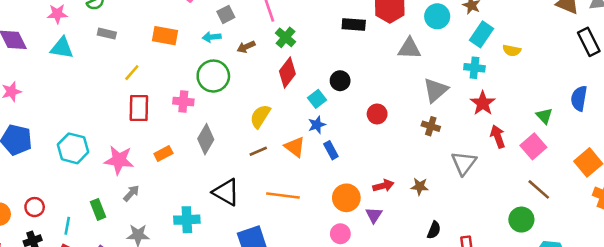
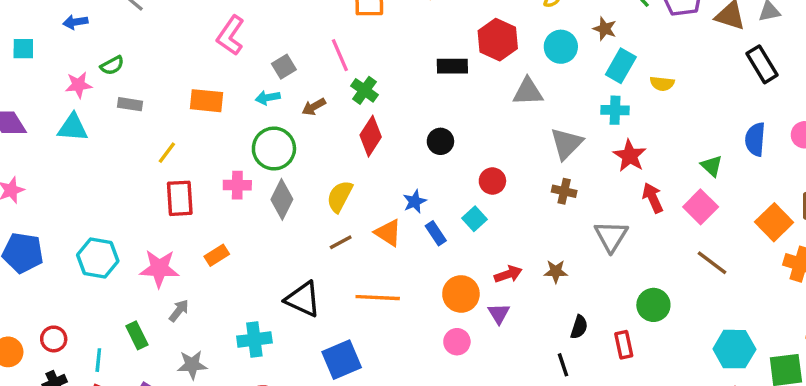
pink star: (57, 14) -> (79, 85), moved
cyan square: (317, 99) -> (475, 219), moved
gray diamond: (206, 139) -> (282, 199), moved
green circle: (521, 220) -> (653, 305), moved

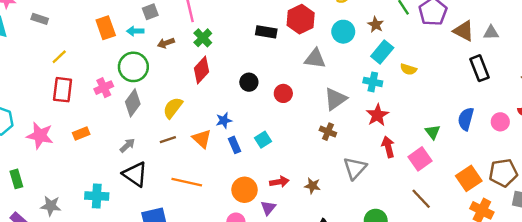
orange rectangle: (206, 101) -> (106, 28), moved, turned 55
red circle: (492, 181) -> (283, 93), moved
pink cross: (237, 185) -> (104, 88), turned -36
gray arrow: (179, 311) -> (127, 145), moved

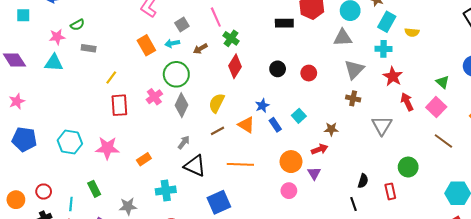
gray triangle: (315, 59) -> (343, 38), moved
orange rectangle: (81, 133) -> (144, 159), moved
brown star: (312, 186) -> (331, 129), moved

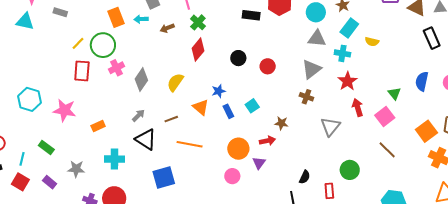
gray triangle: (343, 38) -> (317, 39), moved
green circle: (176, 74) -> (103, 45), moved
brown line: (218, 131) -> (171, 119), moved
green rectangle: (94, 189) -> (46, 148), turned -35

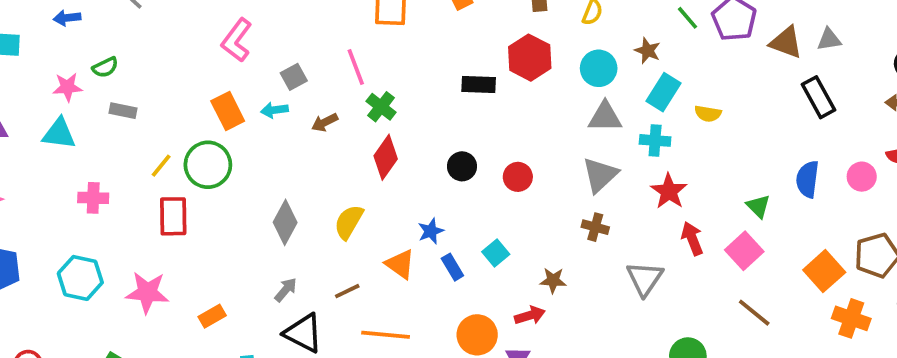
pink cross: (117, 68) -> (93, 198), moved, turned 35

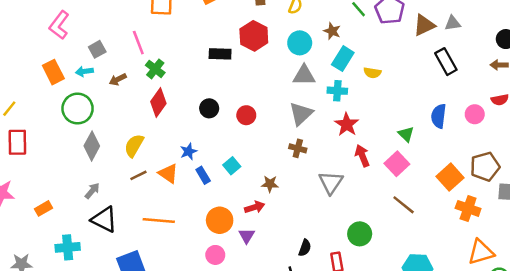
brown triangle: (786, 42) -> (424, 25), turned -45
green circle: (208, 165) -> (78, 109), moved
brown line: (347, 291) -> (138, 175), moved

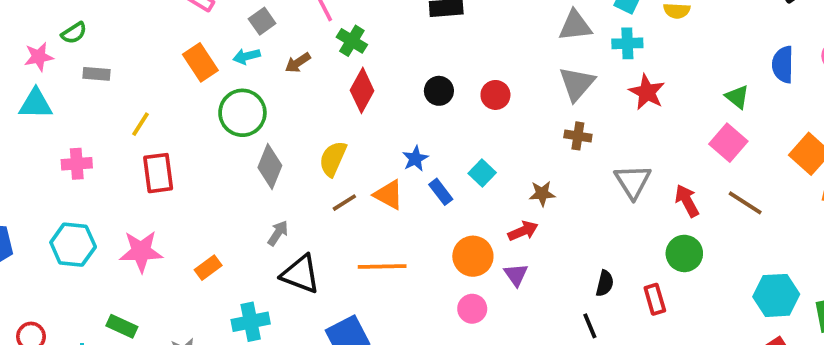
red arrow: (362, 156) -> (687, 201), moved

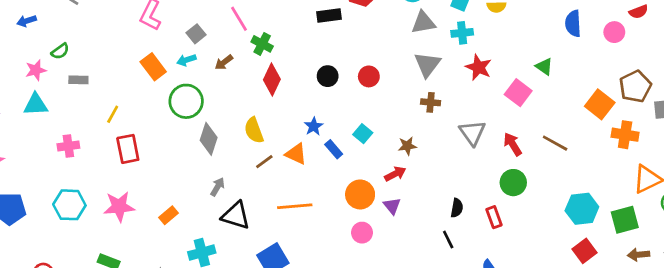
blue semicircle: (783, 65) -> (573, 23), moved
pink square: (728, 143) -> (518, 93), moved
yellow semicircle: (333, 159) -> (254, 130), turned -40

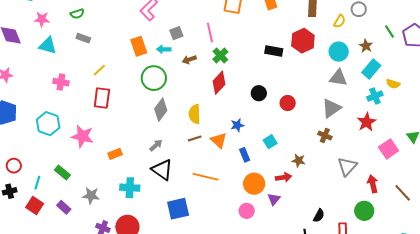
cyan cross: (462, 33) -> (375, 96), moved, turned -35
pink star: (36, 70) -> (42, 19), moved
blue rectangle: (334, 149) -> (245, 155), moved

